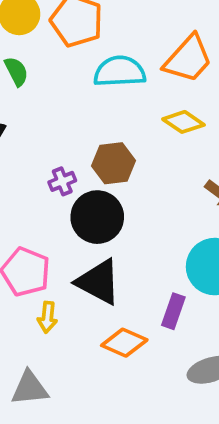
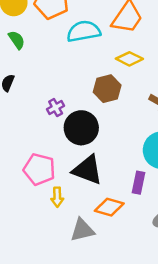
brown hexagon: (114, 163) -> (107, 89), moved
gray triangle: (30, 388) -> (82, 230), moved

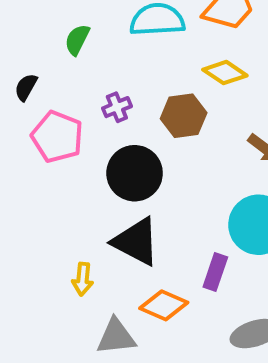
green semicircle: (17, 40) -> (77, 40), moved, turned -126
purple cross: (56, 108) -> (117, 107), moved
pink pentagon: (39, 169) -> (57, 137), moved

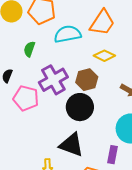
purple cross: (117, 107) -> (53, 80), size x2.0
black circle: (135, 173) -> (80, 107), moved

